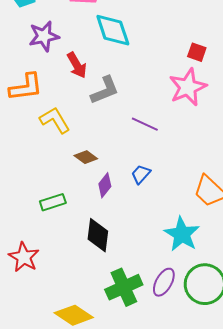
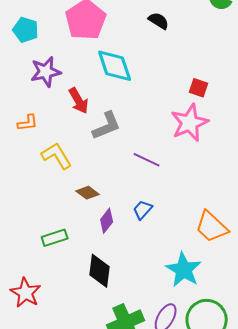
orange L-shape: (26, 87) -> (28, 123), size x0.6

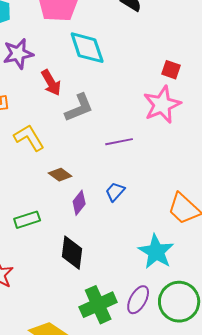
purple line: (147, 160) -> (119, 142), turned -36

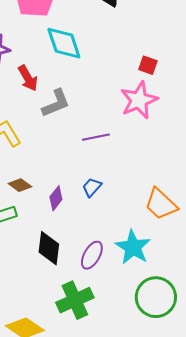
brown diamond: (60, 175) -> (20, 185), moved
purple ellipse: (138, 300) -> (92, 255), moved

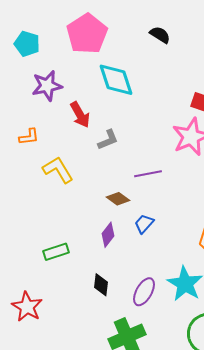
gray L-shape: (56, 103) -> (108, 140), size x0.7
brown diamond: (20, 185) -> (118, 199), moved
black diamond: (49, 248) -> (101, 285), size x0.7

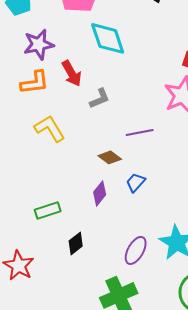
orange L-shape: (29, 137) -> (35, 82), moved, size x1.4
black diamond: (101, 285) -> (76, 243), moved, turned 45

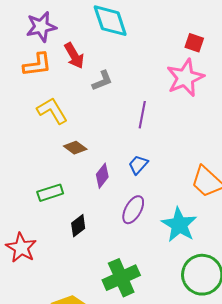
purple line: (140, 132) -> (142, 115), turned -68
brown diamond: (110, 157) -> (75, 148), moved
purple ellipse: (136, 250) -> (133, 210), moved

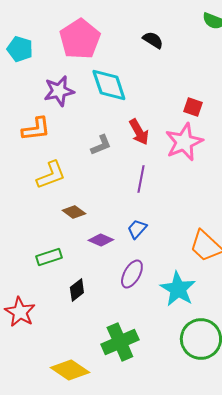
purple star: (41, 27) -> (59, 91), moved
red arrow: (74, 56) -> (139, 132), moved
yellow L-shape: (52, 111) -> (51, 175), turned 100
purple diamond: (102, 176) -> (101, 240), turned 75

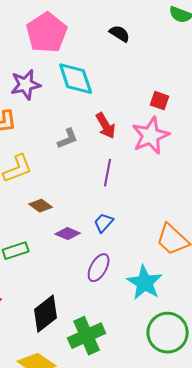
black diamond: (77, 290) -> (46, 314), moved, size x1.6

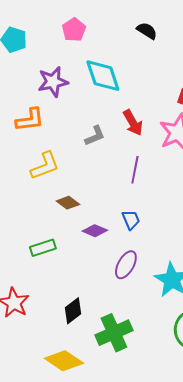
pink pentagon: (47, 33) -> (74, 30), size x0.6
blue trapezoid: (104, 223) -> (131, 220), turned 115
black diamond: (46, 314) -> (73, 311), size x0.7

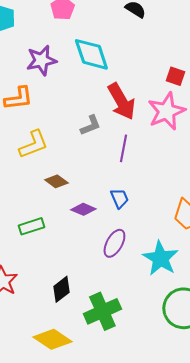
red arrow: (133, 123) -> (121, 101), size x1.4
gray L-shape: (95, 136) -> (90, 125), moved

